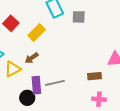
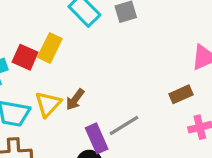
yellow rectangle: (37, 32) -> (50, 48), moved
yellow triangle: (13, 69) -> (48, 104), moved

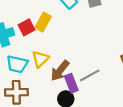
red square: (25, 57) -> (27, 27), turned 35
brown arrow: (75, 99) -> (60, 71), moved, size x1.5

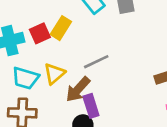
gray line: (90, 75) -> (96, 62), moved

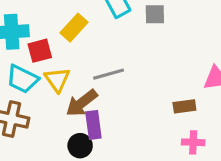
red square: (40, 33) -> (40, 51), moved
yellow triangle: (54, 74) -> (57, 80), turned -35

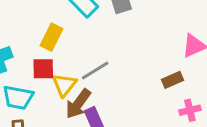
red square: (40, 51) -> (43, 69), moved, turned 30
yellow triangle: (57, 80) -> (64, 85), moved, turned 30

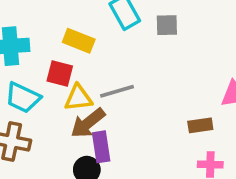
yellow rectangle: (51, 37) -> (79, 41), turned 70
yellow triangle: (64, 85) -> (78, 98), turned 30

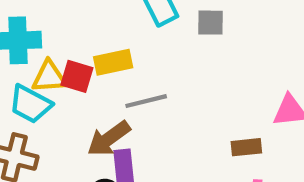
yellow rectangle: (79, 41) -> (113, 62), moved, turned -36
yellow triangle: (78, 98) -> (49, 77), moved

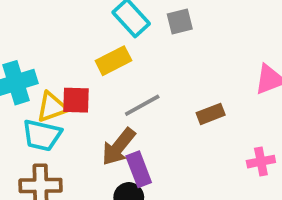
yellow rectangle: (113, 62) -> (113, 61), moved
brown rectangle: (246, 147) -> (211, 114), moved

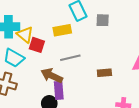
yellow triangle: (52, 107) -> (25, 35), moved, turned 42
brown arrow: (118, 147) -> (52, 76), turned 60

